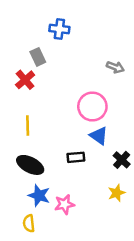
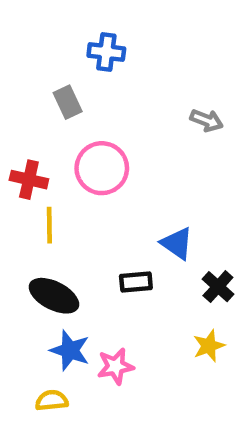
red cross: (25, 80) -> (29, 180), moved, turned -36
pink circle: (92, 107) -> (102, 168), moved
yellow semicircle: (29, 223) -> (52, 400), turned 90

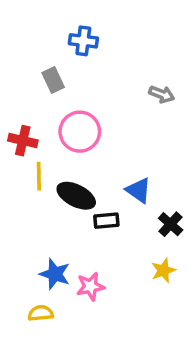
black ellipse: (54, 296) -> (76, 196), moved

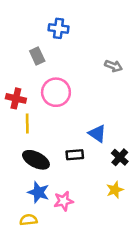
black ellipse: (76, 196) -> (36, 160), moved

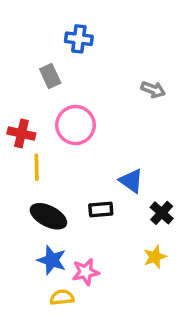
yellow semicircle: (28, 220) -> (62, 297), moved

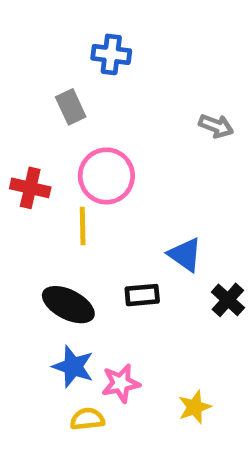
yellow line: (37, 167) -> (83, 226), moved
yellow star: (155, 257) -> (195, 407), moved

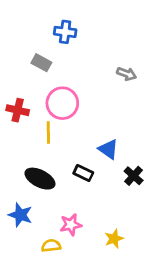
gray rectangle: (71, 107) -> (41, 63), turned -36
black rectangle: (142, 295) -> (83, 173), turned 30
blue star: (73, 367) -> (20, 215), moved

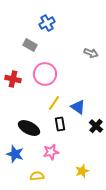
blue cross: (65, 32) -> (47, 23), turned -35
yellow line: (48, 132) -> (54, 103), moved, turned 35
black rectangle: (83, 173) -> (60, 124), turned 56
pink star: (71, 225) -> (51, 152), moved

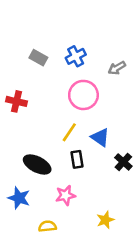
blue cross: (47, 23) -> (76, 56), moved
gray arrow: (91, 53) -> (117, 68), turned 128
pink circle: (45, 74) -> (83, 95), moved

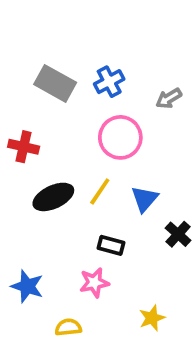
gray rectangle: (38, 58) -> (55, 83), size x1.5
blue triangle: (100, 137) -> (145, 199), turned 36
black rectangle: (77, 159) -> (111, 245), moved, turned -66
black ellipse: (37, 164) -> (53, 197), moved, turned -52

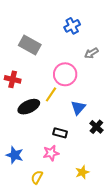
blue cross: (109, 82) -> (72, 26), moved
yellow line: (100, 191) -> (51, 94), moved
yellow semicircle: (68, 327) -> (37, 177), turned -56

